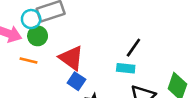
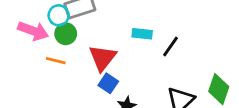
red triangle: (71, 58) -> (103, 58), turned 32
cyan rectangle: (126, 68) -> (142, 34), moved

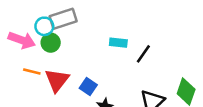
red triangle: (103, 58) -> (57, 80), moved
orange line: (56, 61) -> (32, 71), moved

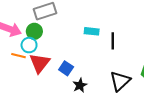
cyan circle: (44, 26) -> (29, 45), moved
black line: (143, 54) -> (113, 41), turned -35

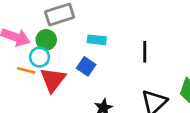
cyan rectangle: (92, 31) -> (97, 40), moved
blue square: (66, 68) -> (86, 66), moved

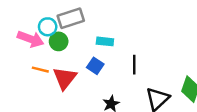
black line: (145, 52) -> (134, 65), moved
cyan circle: (40, 57) -> (48, 27), moved

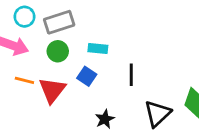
cyan circle: (48, 27) -> (24, 17), moved
green circle: (59, 41) -> (58, 51), moved

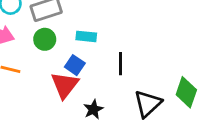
red triangle: (52, 90) -> (65, 85), moved

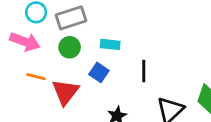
red triangle: (65, 85) -> (65, 92), moved

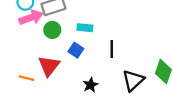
pink arrow: (25, 42) -> (31, 18), moved, turned -40
orange line: (36, 77) -> (26, 78), moved

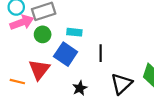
blue square: (76, 50) -> (66, 54), size x1.5

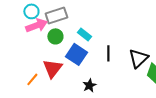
cyan rectangle: (74, 32) -> (84, 34), turned 32
orange line: (17, 82) -> (32, 79), turned -64
black triangle: (121, 84) -> (138, 58), moved

